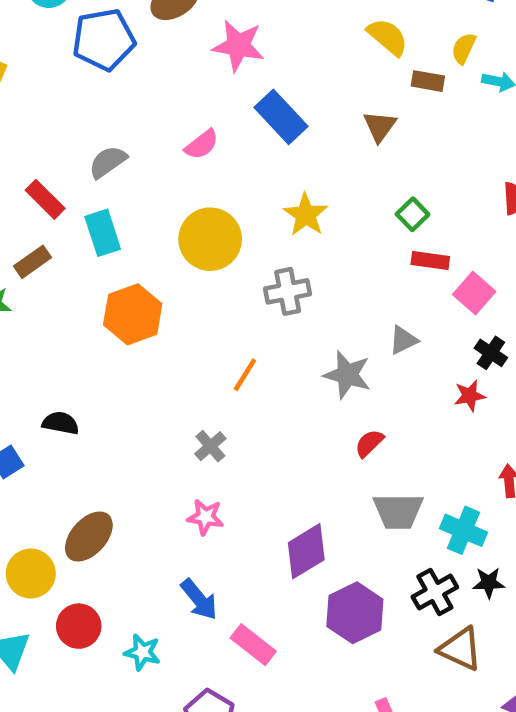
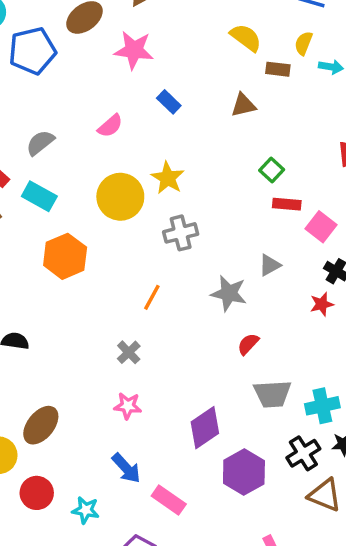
blue rectangle: (281, 117) -> (169, 102), size x0.6
brown triangle: (380, 126) -> (243, 105), turned 44
yellow star: (306, 215) -> (168, 178), moved
cyan rectangle: (103, 233) -> (39, 196), turned -40
cyan cross: (463, 530) -> (322, 406), turned -32

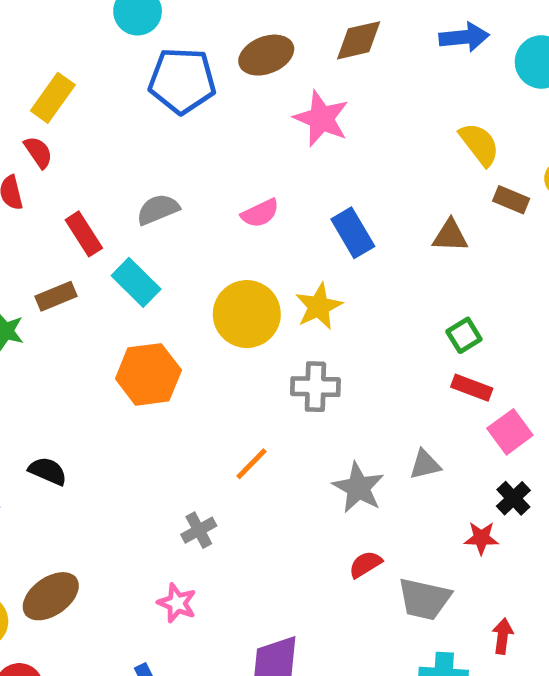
blue rectangle: (169, 102) -> (353, 233), moved, size x1.4
gray trapezoid: (272, 394) -> (424, 599), moved

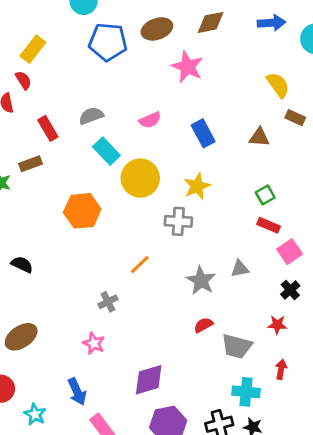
cyan rectangle: (136, 282) -> (106, 151), moved
yellow star: (319, 306) -> (197, 186), moved
red star: (481, 538) -> (277, 325), moved

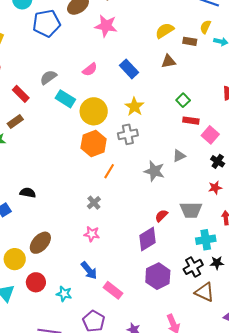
yellow semicircle: (278, 85) -> (165, 31), moved, turned -72
orange hexagon: (82, 211) -> (94, 143), moved
red semicircle: (203, 325) -> (161, 216), moved
purple diamond: (149, 380) -> (147, 239), moved

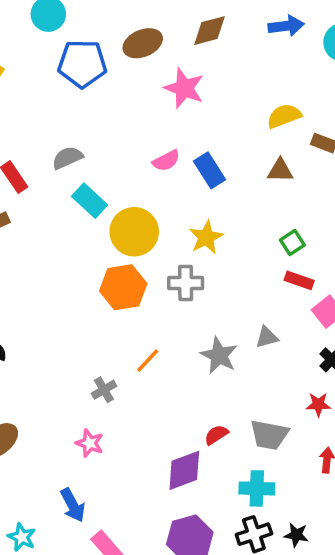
pink semicircle: (90, 70) -> (166, 161), moved
orange line: (109, 171) -> (148, 361), moved
cyan cross: (206, 240) -> (257, 488), moved

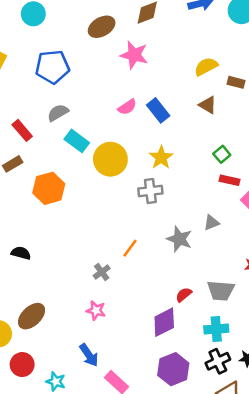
blue pentagon: (82, 64) -> (52, 67), moved
brown triangle: (280, 170) -> (208, 105), turned 36
orange hexagon: (123, 287) -> (49, 188), moved

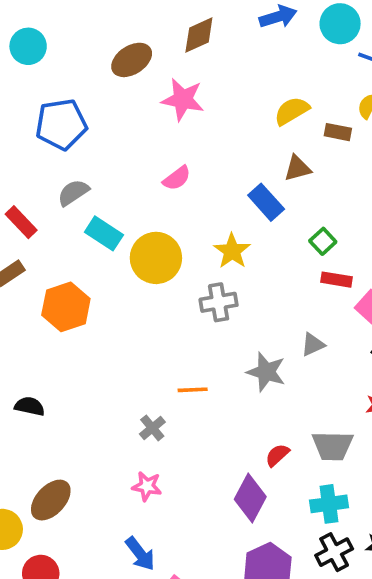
brown triangle: (208, 105) -> (297, 168), turned -42
blue rectangle: (158, 110) -> (266, 202), moved
orange line: (130, 248) -> (193, 390), turned 54
purple diamond: (164, 322) -> (250, 498), turned -32

